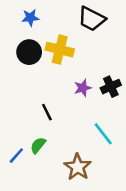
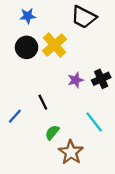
yellow cross: (60, 50) -> (55, 45), turned 35
green semicircle: (38, 145) -> (52, 132), moved
blue line: (16, 156) -> (15, 116), moved

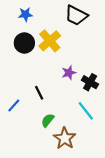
black cross: (101, 79) -> (90, 82), moved, turned -35

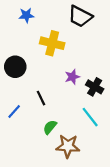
yellow cross: (50, 41) -> (52, 43), turned -35
black circle: (24, 43) -> (15, 67), moved
brown star: (65, 138) -> (68, 146), turned -30

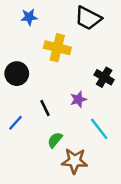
purple star: (72, 77) -> (78, 99), moved
black cross: (95, 87) -> (104, 77), moved

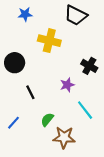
black line: (45, 108) -> (30, 92), moved
blue line: (16, 123) -> (14, 123), moved

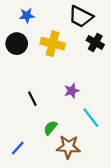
black circle: (15, 63) -> (17, 44), moved
black cross: (89, 66) -> (95, 42), moved
blue line: (14, 123) -> (18, 148), moved

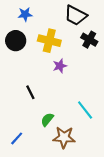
purple star: (72, 91) -> (60, 66), moved

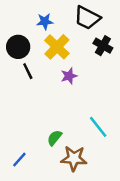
blue star: (25, 14) -> (45, 21), moved
yellow cross: (49, 41) -> (57, 47), turned 30
black line: (30, 92) -> (28, 71), moved

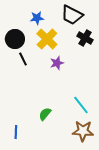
brown star: (74, 158) -> (83, 131), moved
blue line: (19, 160) -> (16, 132), turned -40

